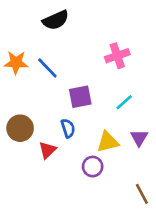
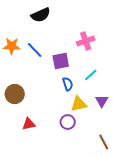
purple square: (80, 97) -> (61, 61), moved
blue semicircle: (68, 128) -> (68, 84), moved
red triangle: (47, 150) -> (29, 124), moved, turned 32

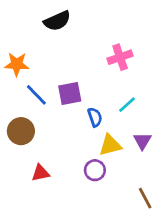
blue line: (35, 50) -> (36, 95), moved
purple square: (61, 61) -> (70, 93), moved

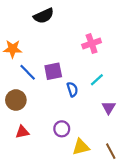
yellow triangle: (110, 145) -> (81, 147), moved
purple circle: (95, 170) -> (62, 129), moved
red triangle: (40, 173) -> (22, 132), moved

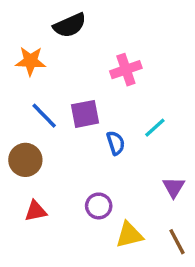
pink cross: (92, 44) -> (126, 70), moved
orange star: (13, 49) -> (30, 61), moved
purple triangle: (109, 107) -> (174, 187), moved

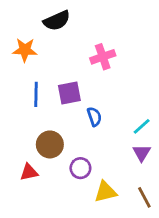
blue line: (44, 116) -> (36, 94), turned 45
cyan line: (155, 128) -> (142, 126), moved
brown circle: (25, 160) -> (50, 144), moved

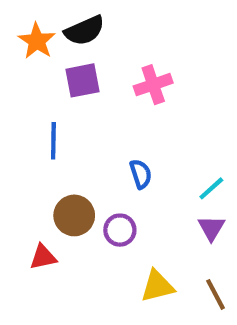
orange star: (25, 50) -> (37, 41), moved, turned 30
purple square: (69, 93) -> (83, 80), moved
purple circle: (80, 168) -> (120, 230), moved

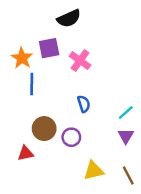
black semicircle: (85, 31) -> (69, 18), moved
orange star: (37, 41) -> (22, 58), moved
pink cross: (153, 85) -> (80, 61), moved, turned -35

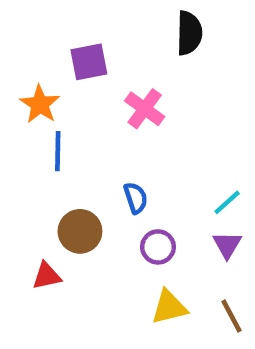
black semicircle: (69, 18) -> (189, 33), moved, turned -65
purple square: (49, 48) -> (89, 62), moved
blue semicircle: (84, 104) -> (136, 198), moved
purple circle: (71, 137) -> (158, 247), moved

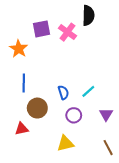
pink cross: (145, 109) -> (67, 32), moved
blue line: (58, 151) -> (24, 83), moved
cyan line: (227, 202) -> (88, 91), moved
yellow triangle: (169, 307) -> (65, 143), moved

